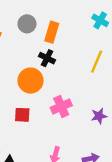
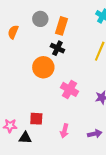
pink cross: (61, 107) -> (70, 89), turned -36
red square: (22, 115) -> (36, 119), moved

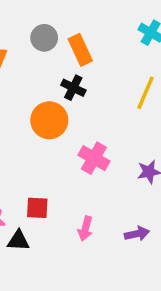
orange rectangle: (61, 26) -> (80, 50), turned -42

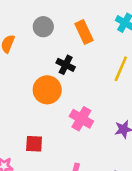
orange rectangle: (80, 50) -> (84, 32), moved
red square: (37, 208) -> (34, 144), moved

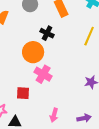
pink cross: (81, 119) -> (43, 74), moved

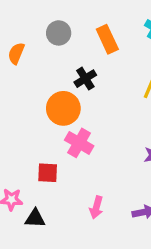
black cross: (47, 33) -> (85, 79), turned 32

